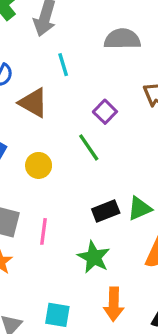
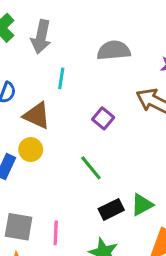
cyan line: (63, 65) -> (61, 78), turned 30
green line: (89, 147) -> (91, 168), moved
yellow circle: (39, 165) -> (31, 150), moved

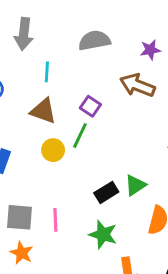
brown triangle: (37, 116) -> (43, 111), moved
yellow circle: (31, 150) -> (53, 150), moved
green line: (91, 168) -> (80, 136), moved, turned 70

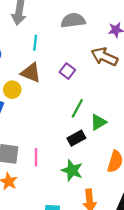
green line: (80, 136) -> (77, 108), moved
yellow circle: (53, 150) -> (12, 90), moved
green triangle: (135, 185) -> (98, 122), moved

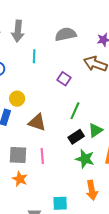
brown triangle: (31, 73) -> (37, 122), moved
green triangle: (98, 122) -> (96, 130), moved
green star: (72, 170) -> (85, 159), moved

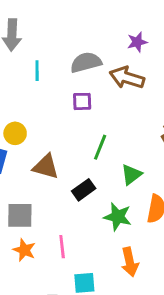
gray semicircle: (66, 34) -> (86, 62), moved
purple square: (64, 79) -> (82, 101), turned -32
black rectangle: (76, 137) -> (84, 190), moved
pink line: (42, 156) -> (62, 247), moved

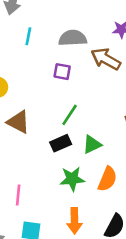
black rectangle: (84, 190) -> (61, 143), moved
green star: (118, 217) -> (72, 179), turned -30

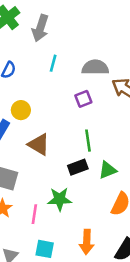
purple square: (62, 72) -> (83, 99), turned -35
green line: (70, 115) -> (88, 141), turned -45
green star: (72, 179) -> (60, 199), moved

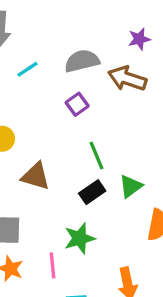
cyan line: (53, 63) -> (27, 69), turned 56

